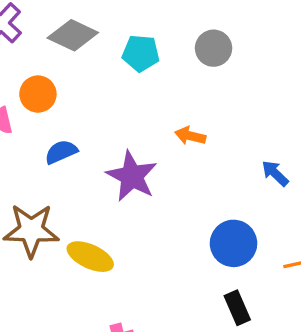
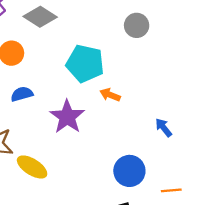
gray circle: (214, 48) -> (137, 25), moved
cyan pentagon: (141, 53) -> (85, 64), moved, size x1.5

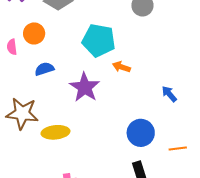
yellow ellipse: (32, 167) -> (56, 132), turned -36

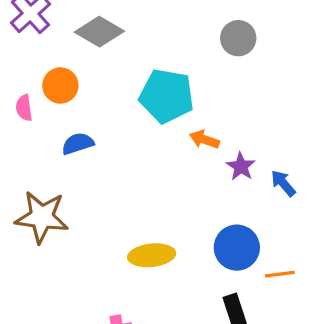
purple star: (85, 87) -> (241, 167), moved, size x0.6
yellow ellipse: (56, 132) -> (152, 255), moved
orange line: (178, 148) -> (280, 274), moved

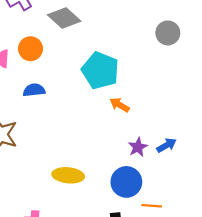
gray circle: (238, 38) -> (168, 33), moved
purple star: (241, 167) -> (138, 147), moved
blue arrow: (283, 183) -> (166, 145), turned 90

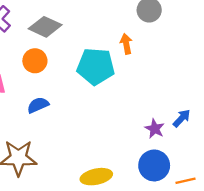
orange circle: (30, 49) -> (35, 61), moved
orange arrow: (120, 105) -> (126, 44), moved, turned 66

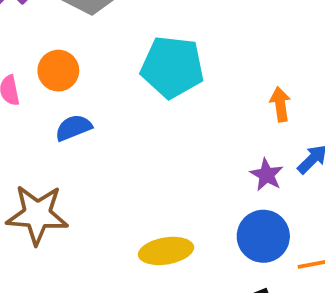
orange arrow: (126, 44) -> (280, 104), moved
orange circle: (35, 61) -> (58, 71), moved

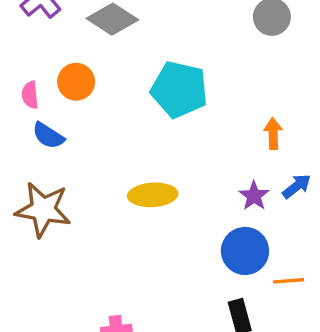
blue semicircle: (73, 128) -> (48, 136), moved, turned -132
yellow ellipse: (166, 251) -> (153, 195), moved

